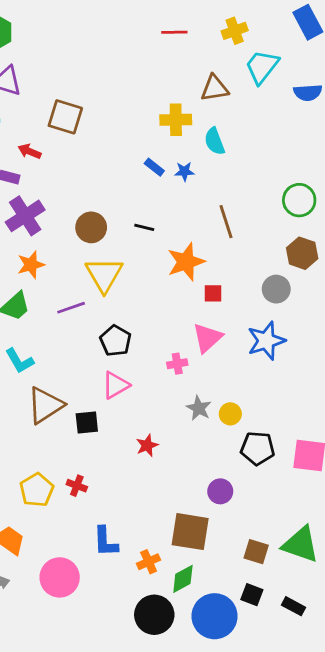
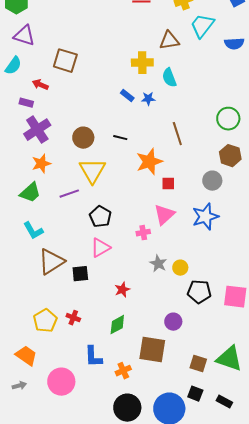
green diamond: (183, 579) -> (117, 325), moved

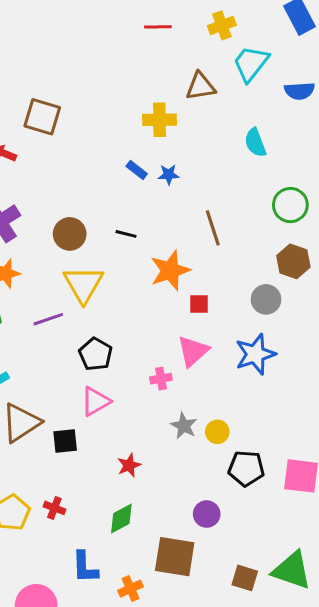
cyan semicircle: (169, 78) -> (255, 143), moved

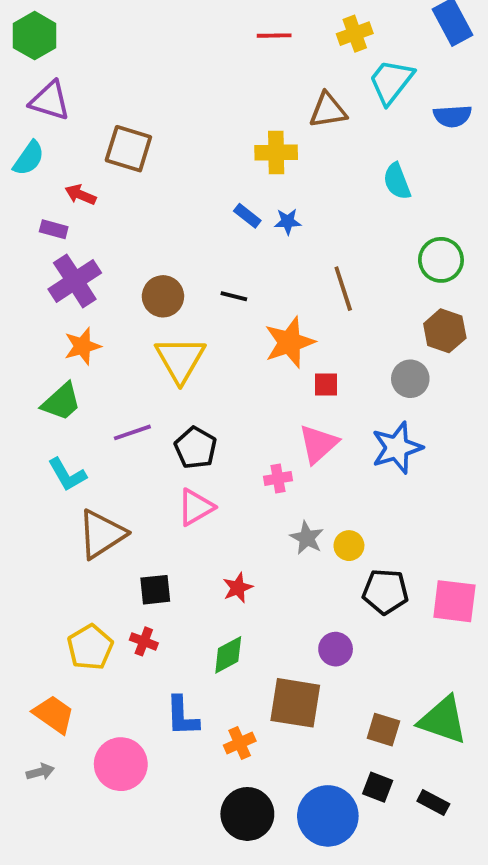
purple line: (48, 319) -> (132, 432), moved
black square: (65, 441) -> (155, 590), moved

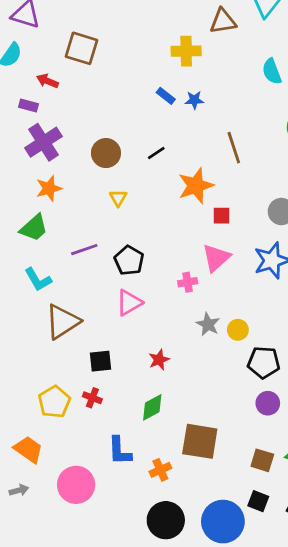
black line: (234, 296) -> (156, 153), turned -48
yellow triangle: (180, 360) -> (118, 198), size x0.5
purple circle: (336, 649) -> (268, 403), moved

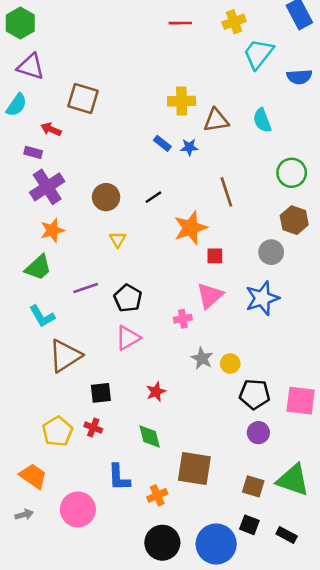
brown triangle: (223, 21) -> (216, 120), moved
green diamond: (152, 407) -> (150, 436), turned -76

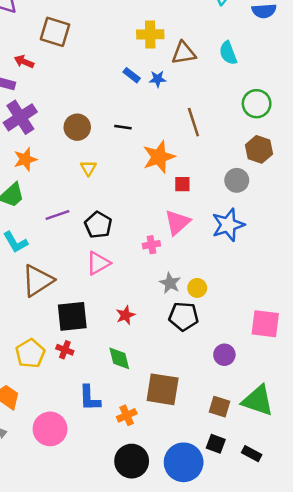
black line: (153, 197) -> (123, 127), turned 42
black square: (101, 393) -> (72, 316), size x1.5
black pentagon: (255, 394) -> (184, 316), moved

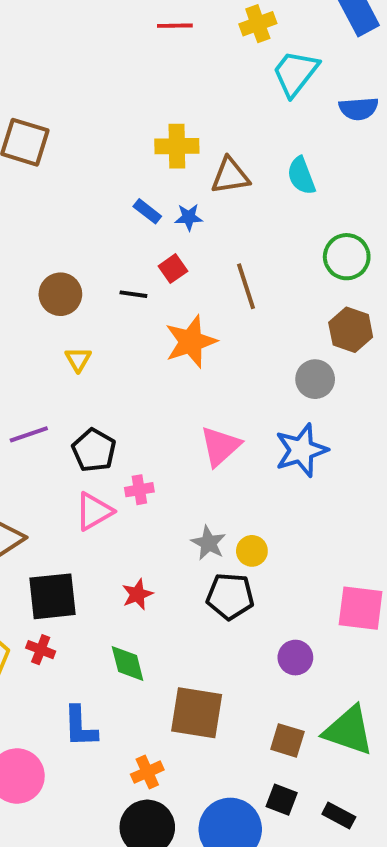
red square: (182, 184) -> (173, 269), moved, turned -35
pink cross: (151, 245) -> (139, 490), moved
orange cross: (127, 415) -> (147, 772), moved

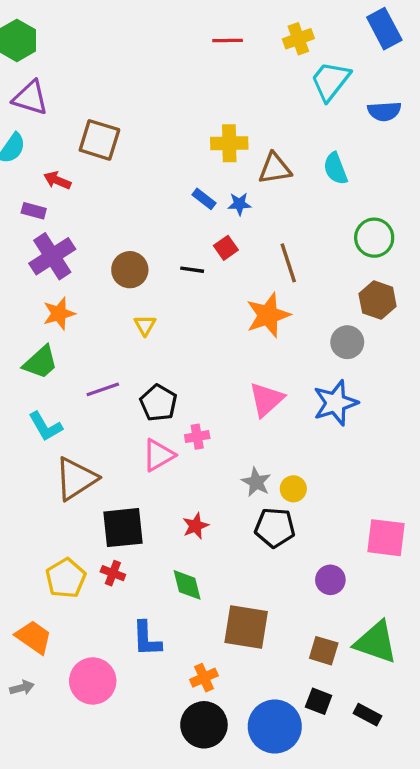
orange star: (191, 342) -> (268, 315), moved

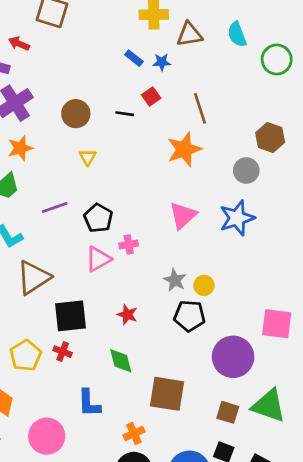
green circle: (374, 238) -> (277, 59), moved
red star: (196, 526) -> (127, 315), turned -30
purple circle: (330, 580) -> (233, 357), size x1.8

